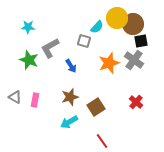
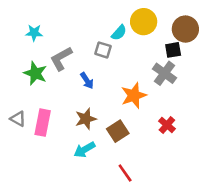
brown circle: (133, 24) -> (185, 29), moved
orange star: (109, 63) -> (134, 95), moved
pink rectangle: (35, 100) -> (43, 123), size x1.5

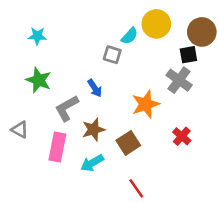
gray L-shape: (61, 59) -> (67, 108), moved
pink rectangle: (43, 123) -> (57, 147), moved

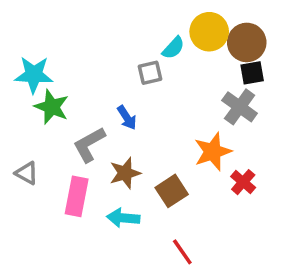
brown circle: (202, 32) -> (247, 42), moved
cyan star: (37, 36) -> (34, 75), moved, size x1.5
gray square: (112, 55) -> (150, 73), turned -30
orange star: (146, 104) -> (213, 152), moved
cyan arrow: (92, 163) -> (123, 218), turned 35

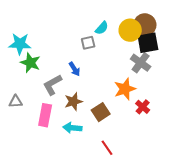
yellow circle: (209, 32) -> (130, 30), moved
black square: (252, 73) -> (148, 43), size x1.5
gray triangle: (27, 173) -> (16, 102), turned -32

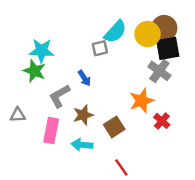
cyan semicircle: (102, 28) -> (115, 32), size x1.5
cyan star: (20, 44) -> (42, 51), moved

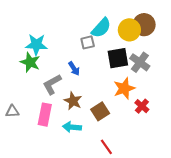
black square: (168, 48) -> (118, 58), moved
gray triangle: (18, 115) -> (12, 111), moved
brown star: (83, 115) -> (73, 101), turned -30

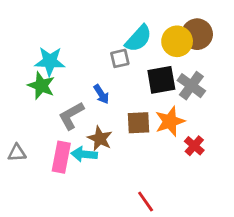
brown square: (100, 111) -> (138, 123), moved, turned 30
cyan arrow: (72, 127) -> (84, 154), moved

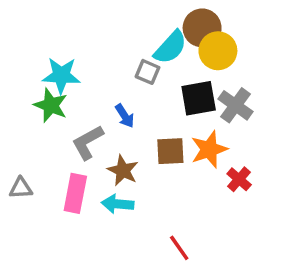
brown circle: (197, 34) -> (202, 28), moved
gray square: (120, 58) -> (148, 72), turned 36
cyan arrow: (84, 154) -> (118, 204), moved

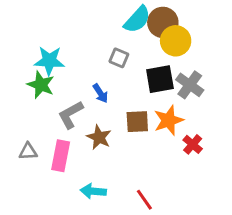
cyan semicircle: (170, 47) -> (137, 20), moved
gray triangle: (21, 188) -> (28, 151), moved
cyan arrow: (118, 204) -> (93, 191), moved

